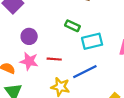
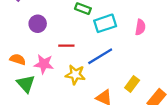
pink star: (29, 61) -> (44, 64), moved

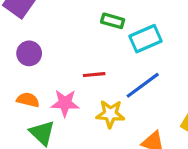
purple circle: (38, 24) -> (29, 53), moved

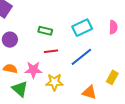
green rectangle: (113, 21) -> (45, 31), moved
yellow star: (110, 114) -> (54, 82), moved

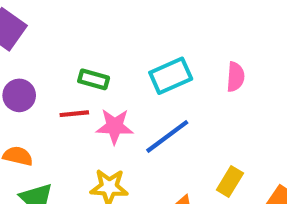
red line: (51, 51) -> (74, 114), moved
pink star: (33, 70) -> (115, 126), moved

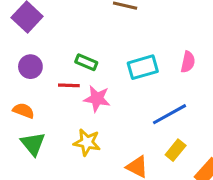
pink semicircle: (235, 77) -> (188, 62), moved
blue line: (167, 136) -> (169, 114), moved

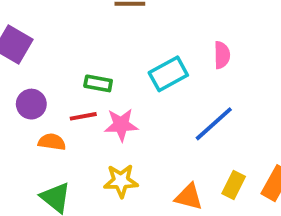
orange semicircle: (24, 111) -> (52, 142), moved
yellow rectangle: (176, 150) -> (234, 185), moved

